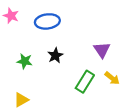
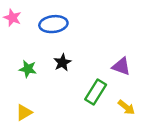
purple triangle: (102, 50) -> (121, 66), moved, turned -36
yellow arrow: (112, 78) -> (126, 107), moved

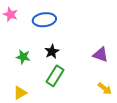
green rectangle: (96, 92) -> (55, 76), moved

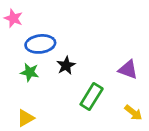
blue ellipse: (44, 20) -> (40, 44), moved
green rectangle: (55, 76) -> (92, 97), moved

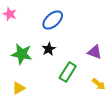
blue ellipse: (40, 44) -> (53, 20), moved, turned -35
green star: (30, 72) -> (22, 54), size x1.5

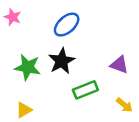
black star: (49, 49) -> (62, 61), size x1.5
green rectangle: (68, 72) -> (85, 90), turned 36

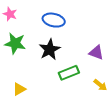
blue ellipse: (67, 25) -> (54, 20), turned 55
green star: (28, 67) -> (15, 43), moved

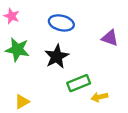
purple triangle: (96, 53) -> (110, 38), moved
yellow arrow: (100, 85) -> (99, 97), moved, turned 128

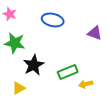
black star: (57, 56) -> (34, 65), moved

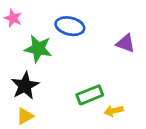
green star: (15, 43) -> (38, 49), moved
black star: (34, 65) -> (25, 86), moved

